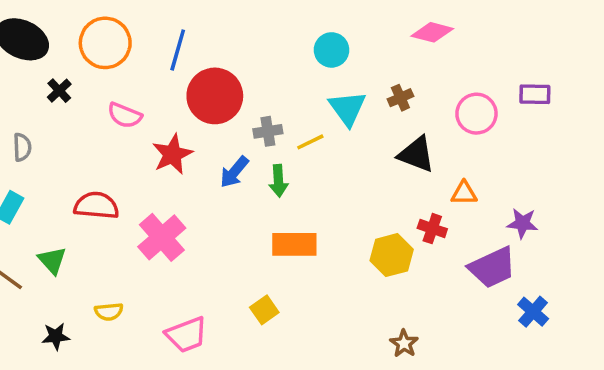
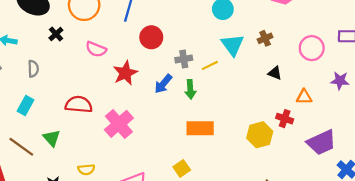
red circle: (215, 96) -> (151, 37), size x0.7
black triangle: (416, 154) -> (275, 73), size x0.6
purple star: (522, 223) -> (340, 81), moved

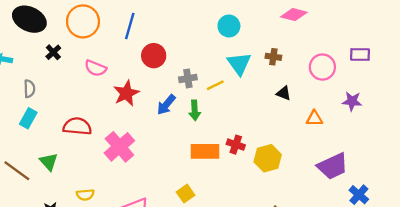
brown cross: (265, 38) -> (273, 57), turned 32
cyan rectangle: (26, 106) -> (28, 118), moved
red cross: (285, 119) -> (236, 145), moved

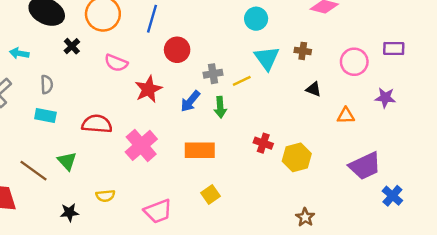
cyan rectangle: (28, 118) -> (45, 116), turned 72
orange rectangle: (205, 151) -> (200, 150), moved

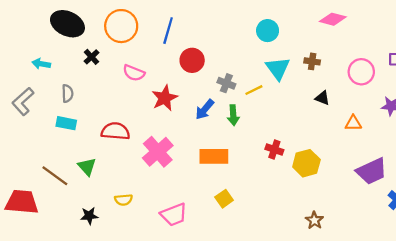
gray cross: (213, 74) -> (226, 83), turned 30

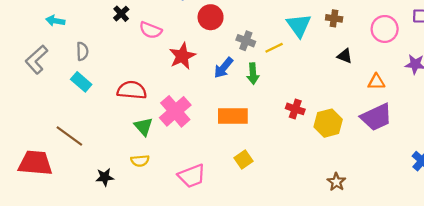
black cross: (91, 57) -> (121, 14), moved
cyan rectangle: (66, 123) -> (81, 82), turned 30
green triangle: (87, 167) -> (143, 127), moved
purple trapezoid: (372, 171) -> (376, 117), moved

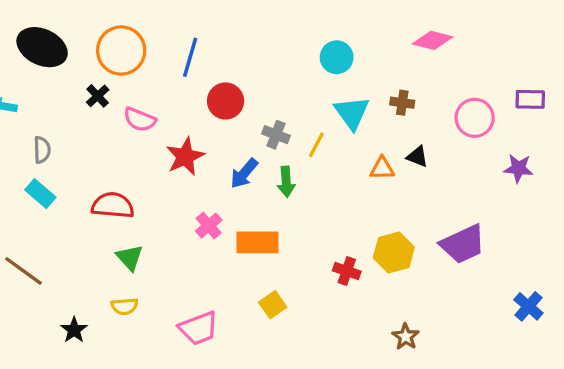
yellow line: (274, 48) -> (316, 145), turned -36
orange triangle: (376, 82) -> (382, 168), moved
red cross: (295, 109) -> (347, 271), moved
pink cross: (175, 111) -> (209, 226), moved, size x0.6
black star: (105, 177) -> (74, 330), turned -30

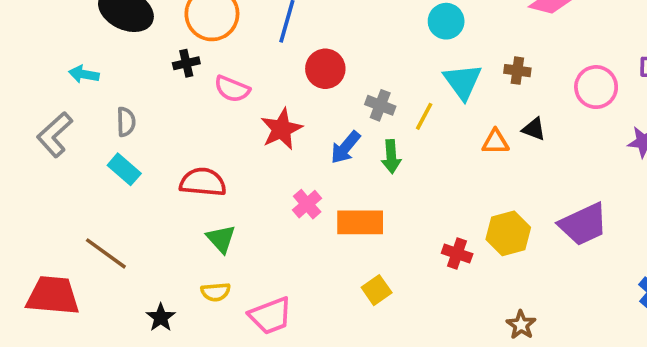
black cross: (98, 96) -> (186, 63), turned 30
pink trapezoid: (199, 328) -> (270, 316), moved

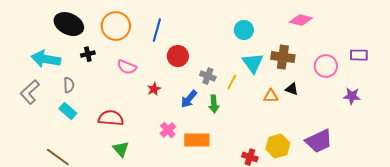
black cross: (186, 63) -> (88, 54), moved
brown cross: (517, 71) -> (283, 57), size x1.6
cyan arrow: (84, 74) -> (46, 59), size x1.8
red star: (281, 129) -> (154, 89), size x0.6

